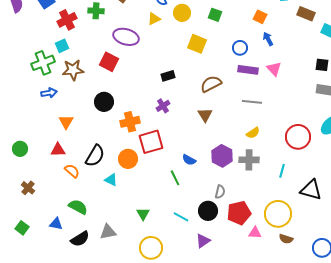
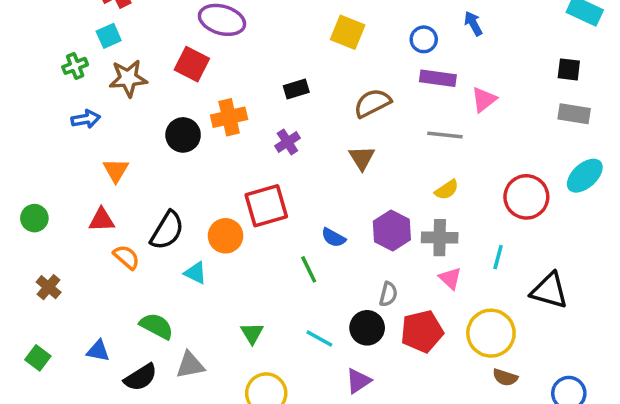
green cross: (43, 63) -> (75, 66), size x0.6
pink triangle: (274, 69) -> (484, 100), moved, turned 35
orange cross: (130, 122) -> (229, 117), moved
green semicircle: (78, 207) -> (156, 326), moved
pink triangle: (255, 233) -> (450, 278), moved, turned 40

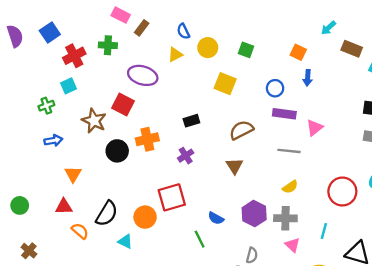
blue arrow: (473, 23) -> (308, 78), turned -147
brown star: (128, 78) -> (94, 121), moved, turned 30

